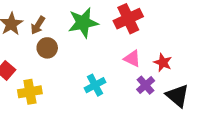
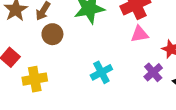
pink triangle: (132, 59) -> (140, 34), moved, turned -36

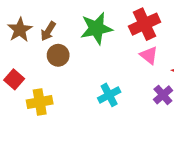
pink triangle: (140, 34) -> (149, 55), turned 48

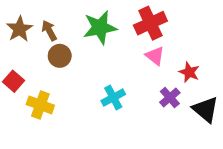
brown arrow: (48, 31) -> (49, 31), turned 120
yellow cross: (40, 102) -> (40, 105), turned 30

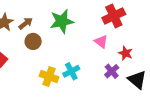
red cross: (150, 23) -> (114, 16), moved
brown arrow: (49, 31) -> (26, 23), turned 80
yellow cross: (40, 105) -> (49, 77), moved

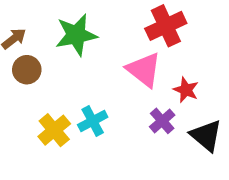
pink triangle: (101, 41) -> (144, 70), size x1.5
yellow cross: (49, 77) -> (54, 130), turned 30

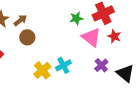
green star: (76, 35) -> (76, 18), moved, size x0.6
red star: (186, 90) -> (114, 36), moved

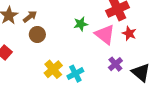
green star: (76, 18) -> (81, 24), moved
cyan cross: (63, 65) -> (75, 74), moved

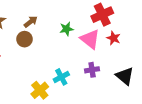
brown arrow: (30, 17) -> (31, 22), moved
purple cross: (115, 64) -> (92, 70), moved, turned 32
yellow cross: (53, 69) -> (40, 90), moved

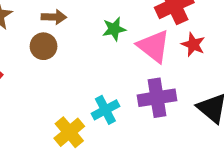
brown arrow: (31, 22) -> (54, 17), turned 40
purple cross: (92, 70) -> (157, 98), size x1.5

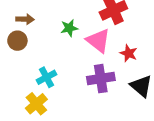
red star: (193, 44) -> (129, 53), moved
cyan cross: (105, 110) -> (46, 77), moved

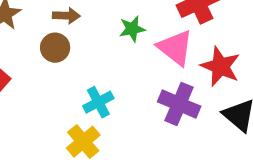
red star: (129, 53) -> (220, 66), size x1.5
purple cross: (101, 79) -> (179, 104), turned 32

